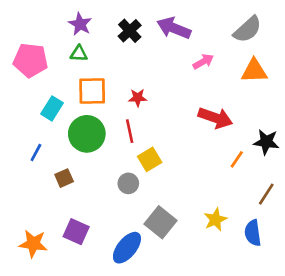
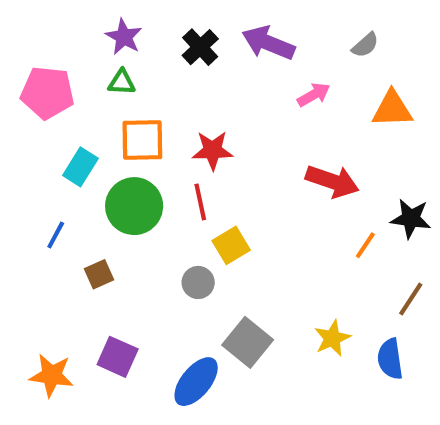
gray semicircle: (247, 29) -> (365, 45), moved, size x0.6
red star: (138, 98) -> (213, 150), size x1.4

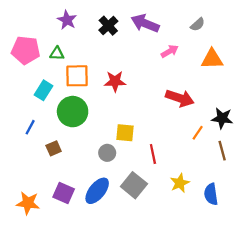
green triangle: (122, 82) -> (57, 53), moved
red line: (200, 202) -> (153, 154), moved
yellow square: (231, 245) -> (125, 133), turned 36
brown line: (411, 299) -> (222, 151), moved, turned -48
blue ellipse: (196, 382) -> (97, 191), moved

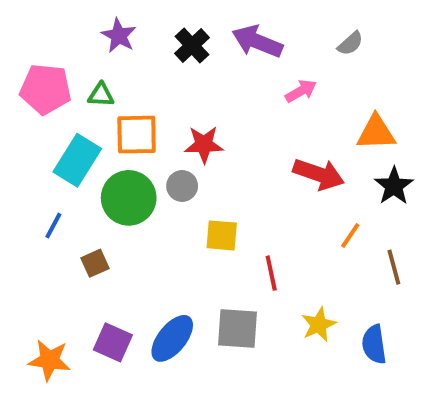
orange triangle: (212, 59) -> (376, 133), moved
cyan rectangle: (44, 90) -> (77, 160), size x1.4
black star: (222, 118) -> (394, 186), moved, turned 30
gray circle: (107, 153) -> (182, 186), moved
gray square: (134, 185) -> (238, 328), turned -35

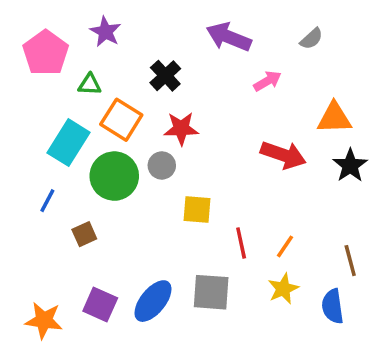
black cross: (192, 45) -> (165, 76), moved
pink pentagon: (46, 89) -> (46, 53), moved, turned 30
orange square: (137, 135) -> (121, 120), turned 33
orange line: (350, 235) -> (285, 246), moved
brown line: (394, 267) -> (350, 261), moved

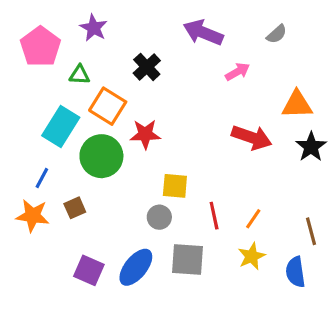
red star: (181, 129) -> (145, 134), moved
gray circle: (162, 165) -> (159, 217), moved
orange star: (44, 320) -> (33, 216), moved

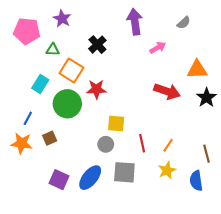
purple arrow: (203, 33) -> (135, 22), turned 60
pink pentagon: (40, 47) -> (27, 31), turned -30
cyan rectangle: (61, 126) -> (40, 84), size x0.7

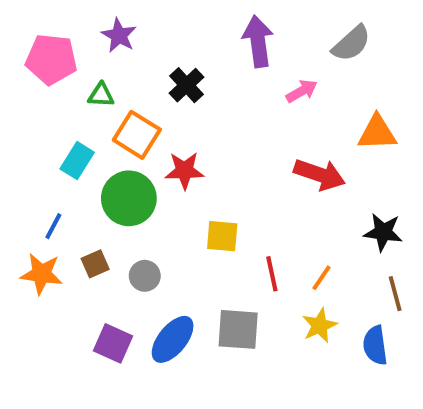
gray semicircle: (184, 23) -> (351, 43), size x1.5
black star: (207, 98) -> (383, 232), moved, turned -30
gray circle: (106, 144) -> (145, 276), moved

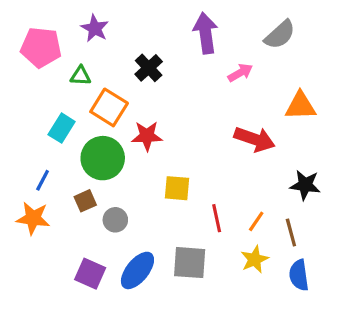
brown square: (95, 264) -> (85, 201), moved
brown line: (395, 294) -> (291, 232), moved

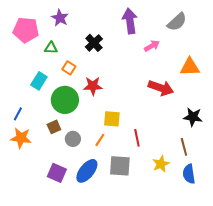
orange square: (109, 107) -> (69, 68), size x0.6
blue line: (43, 180) -> (18, 114), moved
orange line: (256, 221) -> (100, 140), moved

